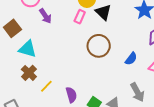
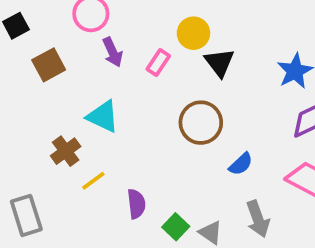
pink rectangle: (80, 17) -> (158, 62), moved
cyan triangle: (28, 49) -> (103, 116), moved
blue semicircle: (131, 59) -> (241, 164), moved

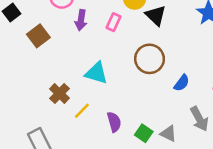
purple arrow: (113, 52) -> (81, 20), turned 42
cyan triangle: (103, 116) -> (96, 73), moved

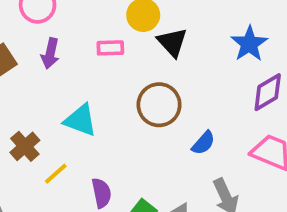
purple arrow: (81, 20) -> (50, 53), moved
pink rectangle: (114, 22) -> (110, 48), turned 60

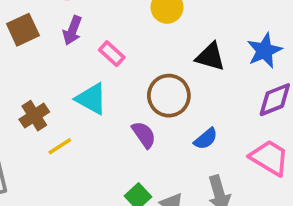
black triangle: (172, 42) -> (210, 57), moved, turned -40
pink rectangle: (110, 48) -> (112, 54), moved, turned 35
purple semicircle: (101, 193) -> (144, 135), moved, turned -32

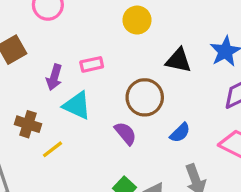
purple arrow: (72, 30) -> (54, 77), moved
pink rectangle: (112, 54) -> (92, 64), turned -50
brown cross: (34, 116) -> (28, 124), turned -35

